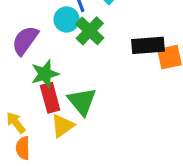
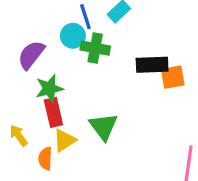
green cross: (90, 31) -> (95, 48), turned -36
green triangle: (82, 101) -> (103, 127), moved
orange semicircle: (23, 148) -> (45, 159), moved

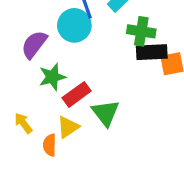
cyan circle: (73, 36) -> (74, 25), size x1.4
green cross: (95, 48) -> (141, 31), moved
red rectangle: (53, 112) -> (77, 94), moved, turned 68

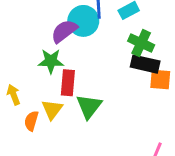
purple semicircle: (34, 44) -> (64, 31), moved
red rectangle: (77, 94) -> (68, 83), turned -65
yellow triangle: (68, 127) -> (52, 109), turned -35

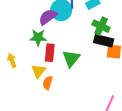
green triangle: (89, 106) -> (71, 58), moved
orange semicircle: (31, 121) -> (48, 83), moved

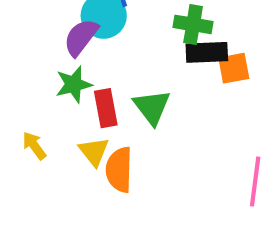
orange semicircle: (48, 83) -> (119, 170), size x1.5

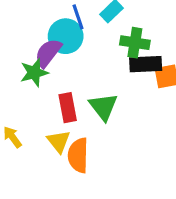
green star: (74, 84) -> (34, 73), moved

